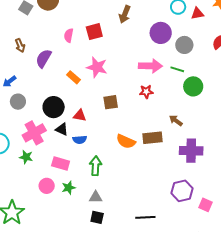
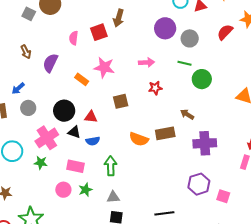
brown arrow: (125, 14) -> (119, 18), moved
pink arrow: (150, 66) -> (146, 62), moved, size x0.7

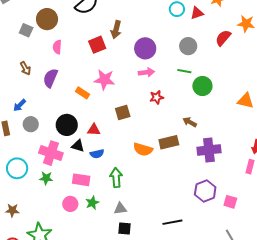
purple circle: (165, 28) -> (145, 48), moved
pink semicircle: (74, 38) -> (57, 47), moved
pink cross: (47, 138) -> (51, 153), turned -35

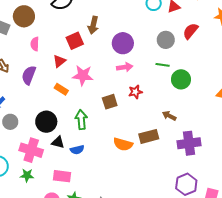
red semicircle: (223, 38) -> (190, 31), moved
brown square: (123, 113) -> (110, 102), moved
red triangle: (94, 130) -> (59, 61), moved, turned -40
green arrow: (116, 178) -> (81, 120), moved

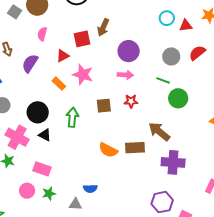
brown arrow: (169, 116) -> (159, 132), size x1.6
blue semicircle: (77, 150) -> (90, 189), moved

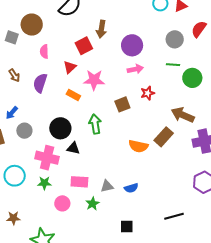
brown rectangle: (135, 148) -> (164, 137), turned -30
pink circle: (27, 191) -> (62, 203), moved
gray triangle: (75, 204) -> (107, 186), moved

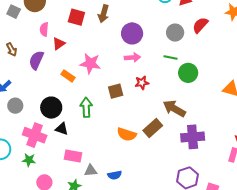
red square: (84, 46) -> (76, 17), moved, turned 36
red triangle: (70, 67) -> (59, 44), moved
pink rectangle: (79, 182) -> (73, 156), moved

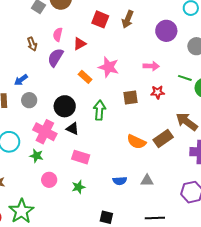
pink semicircle: (44, 29) -> (58, 35), moved
purple circle: (132, 33) -> (166, 31), moved
green line: (170, 57) -> (185, 78), moved
gray triangle: (91, 170) -> (147, 181), moved

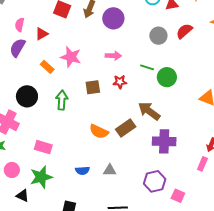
purple circle: (166, 31) -> (113, 18), moved
black triangle: (73, 129) -> (22, 196), moved
green star: (78, 187) -> (41, 177), size x1.6

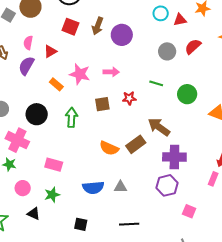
pink arrow: (113, 56) -> (111, 72), moved
green circle: (167, 77) -> (187, 94), moved
blue semicircle: (82, 171) -> (93, 188), size x1.5
green star: (41, 177) -> (52, 195), size x0.7
purple hexagon: (155, 181) -> (167, 185), moved

